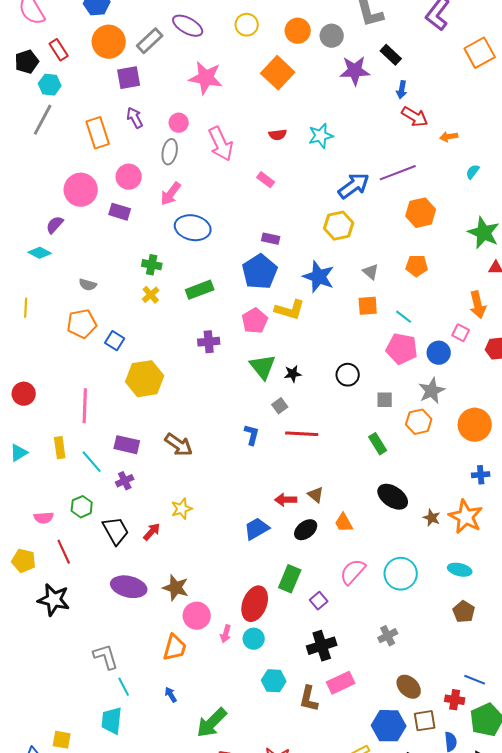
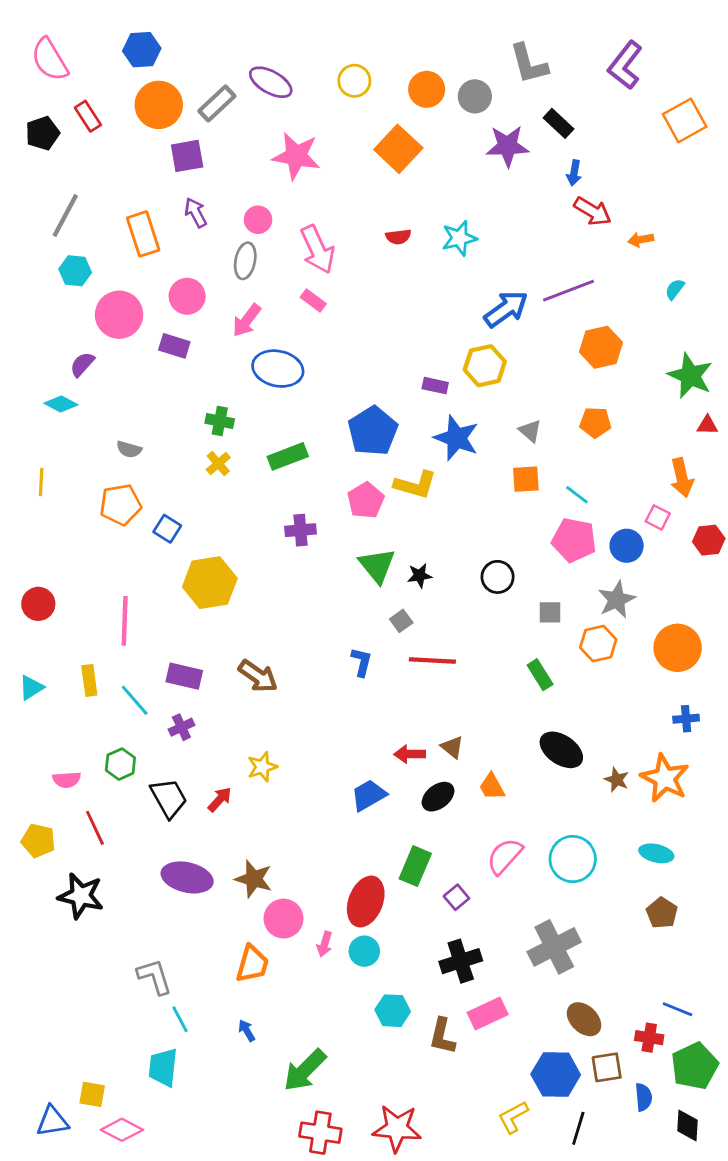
cyan hexagon: (50, 85) -> (75, 271), moved
pink rectangle: (266, 180) -> (313, 301), moved
purple rectangle: (271, 239) -> (435, 386), moved
gray cross: (388, 636) -> (554, 947), size x1.8

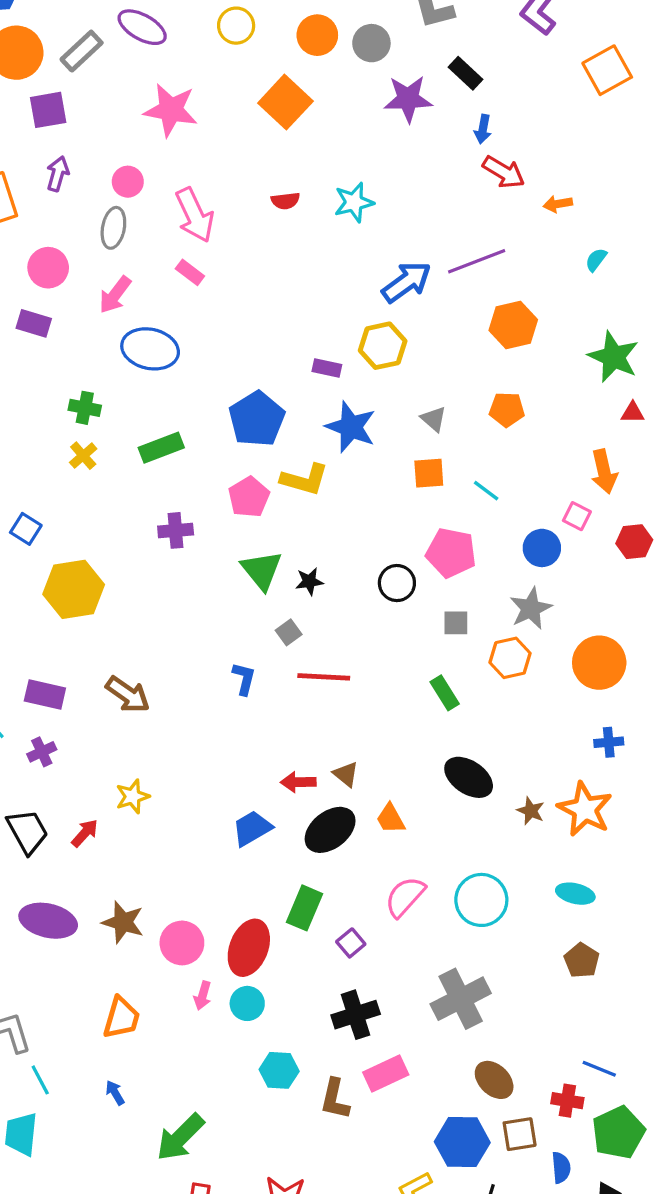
purple arrow: (196, 213) -> (58, 174), turned 44
pink pentagon: (574, 540) -> (451, 553), moved
black ellipse: (438, 797) -> (330, 830), size x1.4
pink circle: (284, 919) -> (182, 943), moved

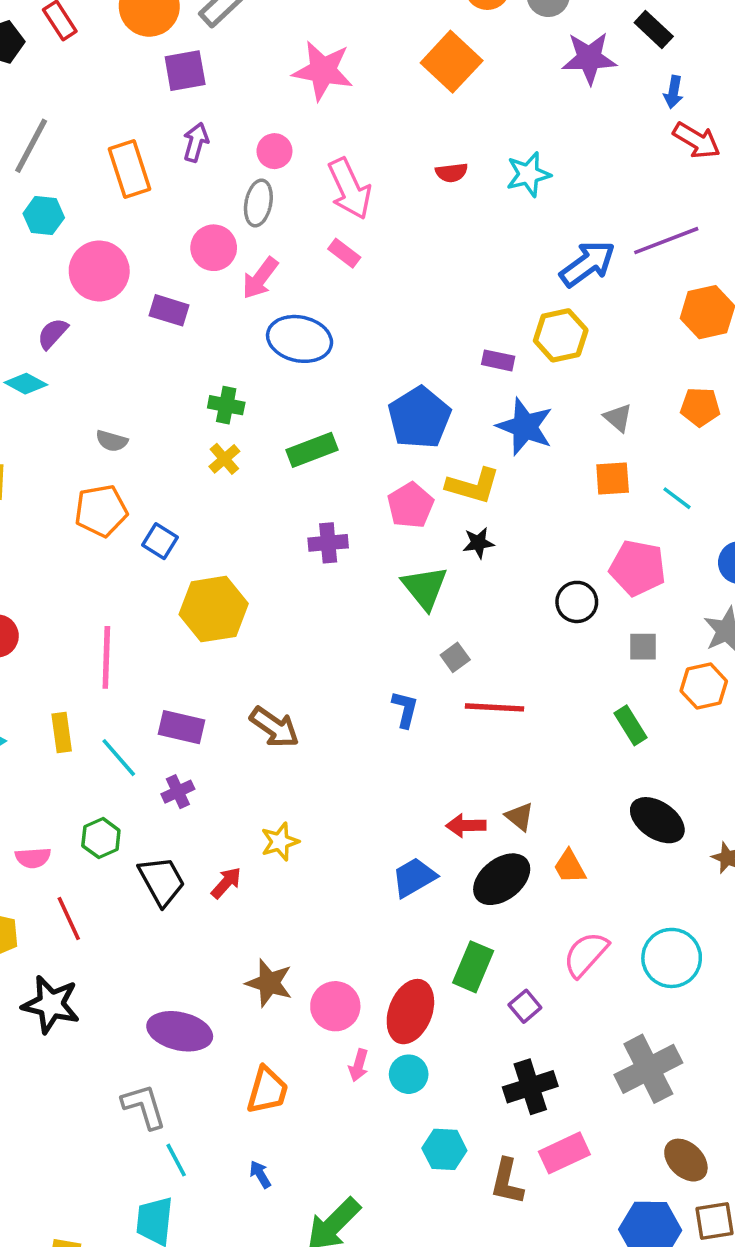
pink circle: (48, 268) -> (214, 248), moved
black star: (309, 581) -> (478, 543), moved
purple ellipse: (48, 921) -> (180, 1031), moved

